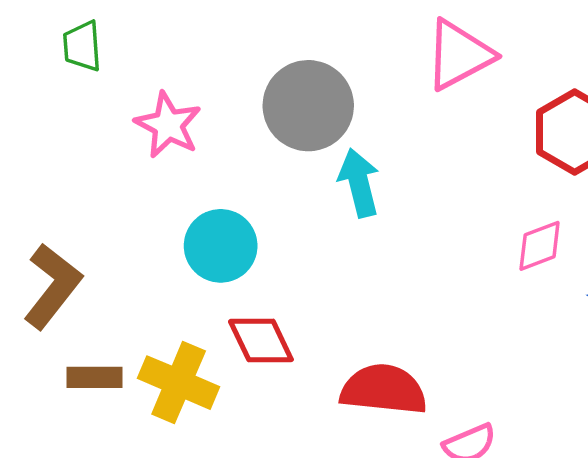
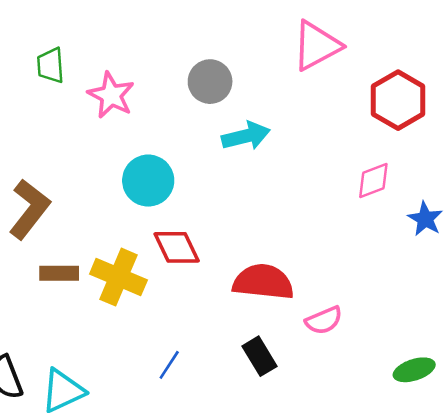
green trapezoid: (82, 46) -> (50, 65), moved
gray circle: (308, 106) -> (210, 82), size x0.7
cyan arrow: (359, 183) -> (246, 136), turned 90

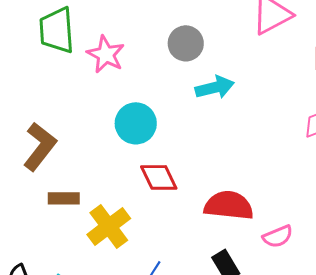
green trapezoid: (50, 65) -> (57, 30), size x1.6
yellow cross: (118, 277) -> (109, 226), moved, turned 30

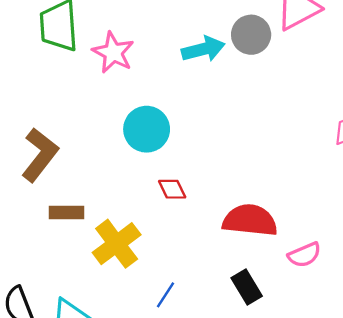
gray circle: (186, 43) -> (251, 35), moved
cyan arrow: (215, 87) -> (203, 49), moved
red diamond: (159, 177) -> (172, 189), size x0.7

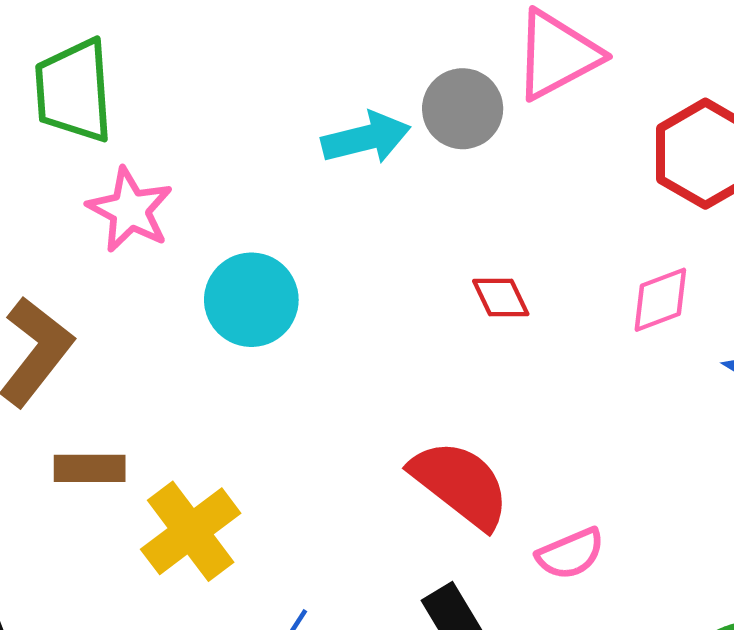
pink star: (113, 52) -> (130, 210), moved
red diamond: (172, 189) -> (501, 298), moved
red semicircle: (250, 220) -> (460, 484), turned 32

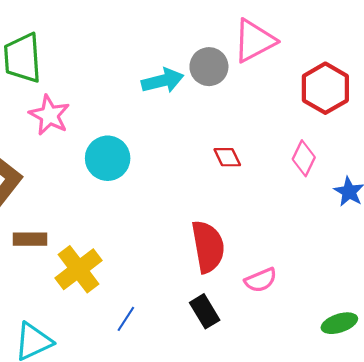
pink diamond: (660, 300) -> (304, 158), turned -44
red semicircle: (460, 484) -> (208, 247), turned 42

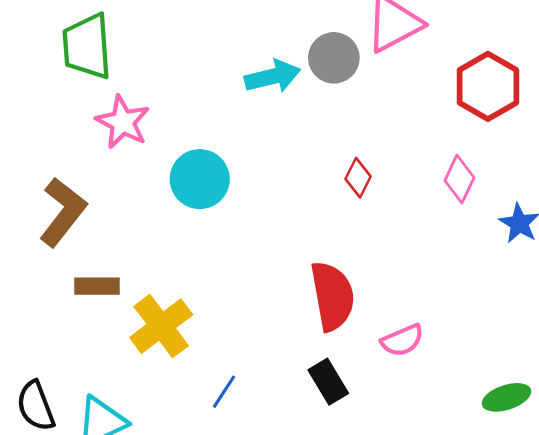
red diamond: (227, 157) -> (358, 178), turned 52

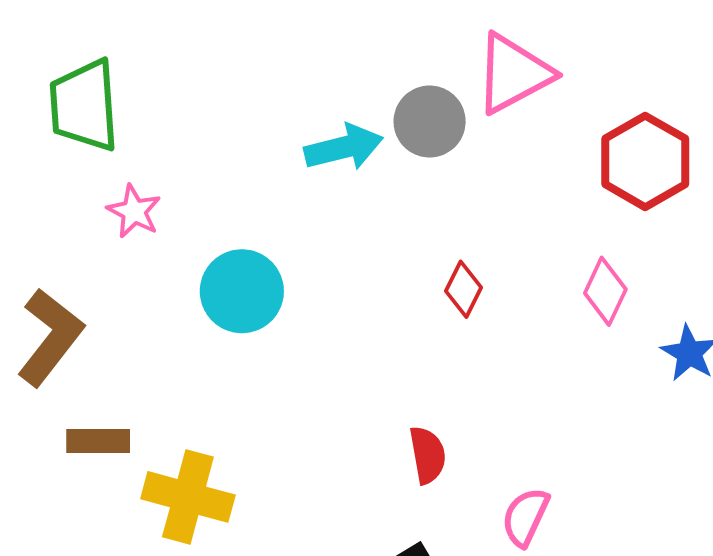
pink star: (123, 122) -> (134, 211), size x0.7
red semicircle: (332, 296) -> (428, 455), size x0.6
yellow cross: (161, 326) -> (188, 497), turned -38
pink semicircle: (402, 340) -> (525, 517), turned 138

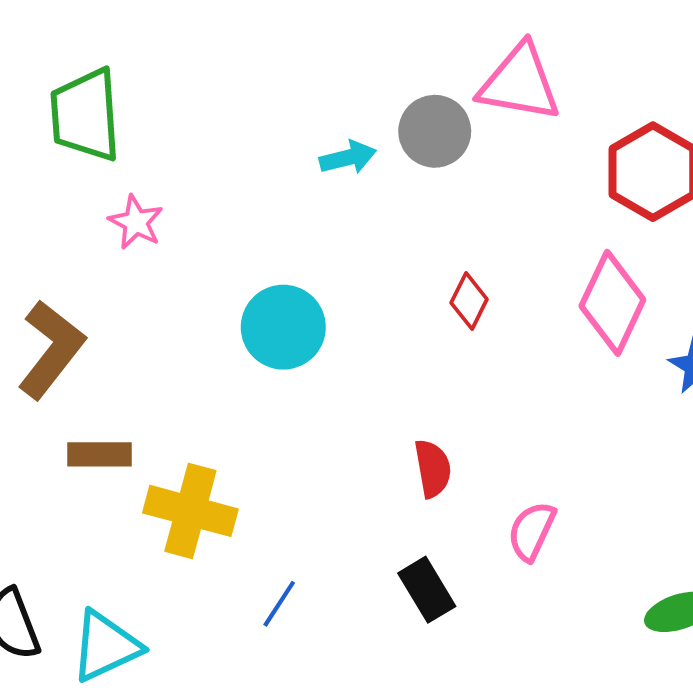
pink triangle: (513, 74) -> (520, 83), turned 38
cyan arrow: (344, 147) -> (348, 158), size x0.7
cyan circle: (242, 291) -> (283, 327), moved
pink diamond: (605, 291) -> (612, 303), size x1.5

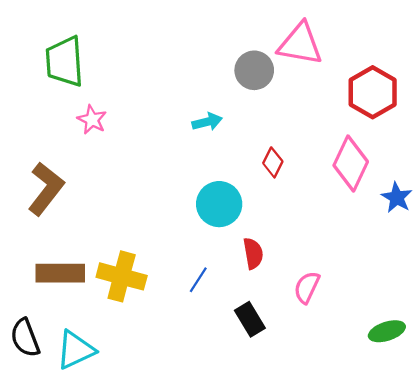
cyan arrow: (348, 158) -> (207, 122), moved
cyan circle: (283, 327) -> (219, 204), moved
brown rectangle: (100, 454) -> (60, 273), moved, size x1.4
blue line: (279, 604) -> (198, 280), moved

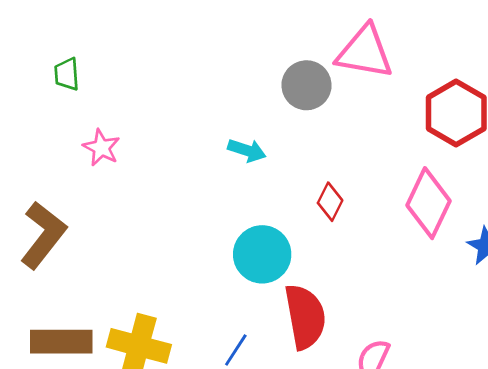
green trapezoid: (65, 62) -> (67, 74), size x0.5
cyan arrow: (207, 122) -> (247, 150), turned 32
red semicircle: (253, 253) -> (305, 317), size x1.6

